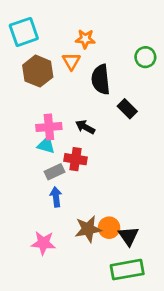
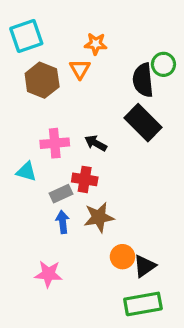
black semicircle: (101, 79) -> (143, 80), moved
black rectangle: (127, 109) -> (143, 123), size x1.6
cyan triangle: (46, 145) -> (26, 172), moved
brown star: (88, 229) -> (99, 217), moved
black triangle: (129, 236) -> (145, 266), turned 30

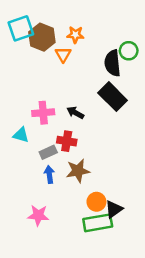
brown hexagon: (42, 80) -> (42, 37), moved
green rectangle: (143, 304) -> (98, 223), moved

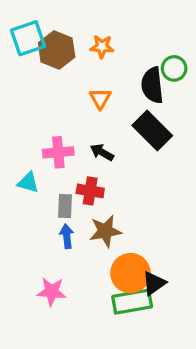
orange triangle: (63, 54) -> (100, 99), moved
gray rectangle: (48, 152) -> (65, 206), turned -63
orange circle: (96, 202) -> (130, 273), size x1.5

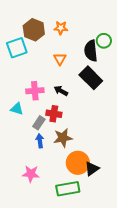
cyan square: (28, 38) -> (17, 48), moved
gray rectangle: (65, 206) -> (39, 123), turned 32
green rectangle: (132, 302) -> (68, 189), moved

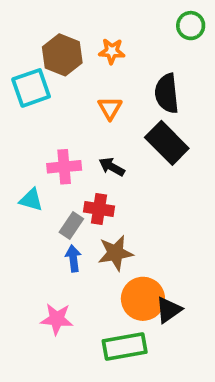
green circle: (104, 41) -> (191, 26), moved

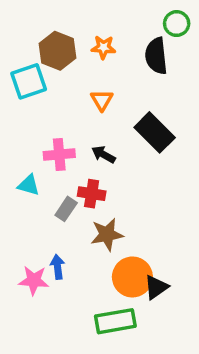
black semicircle: (167, 93) -> (156, 56), moved
blue arrow: (73, 258) -> (58, 267), moved
pink star: (57, 319) -> (34, 280), moved

